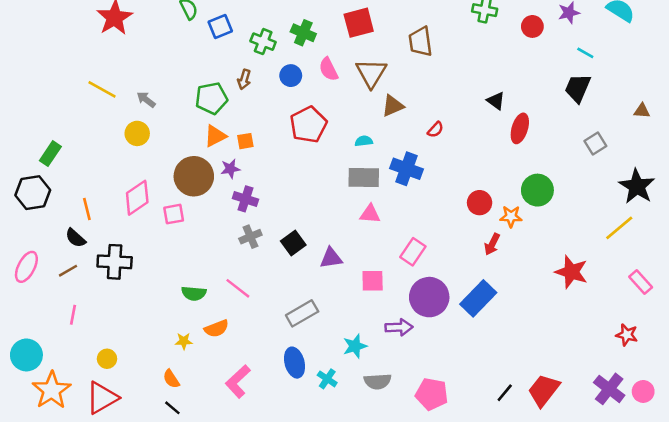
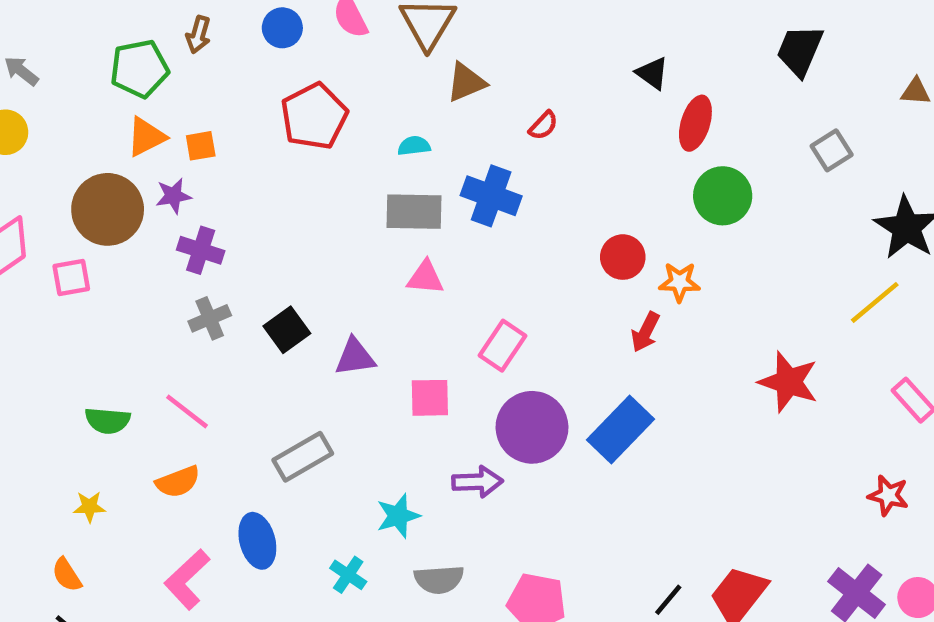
green circle: (537, 190) -> (723, 196), moved
orange semicircle: (216, 329) -> (178, 482), moved
blue ellipse: (295, 363) -> (257, 541), moved

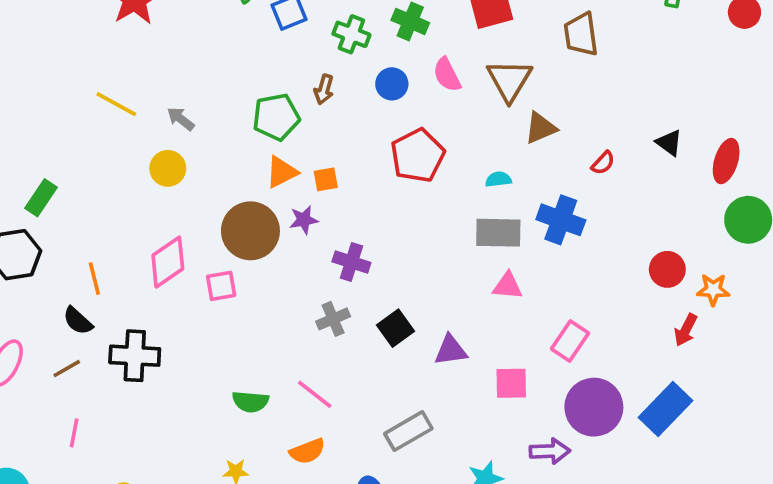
black triangle: (652, 73) -> (669, 143), moved
purple cross: (201, 250) -> (351, 262), moved

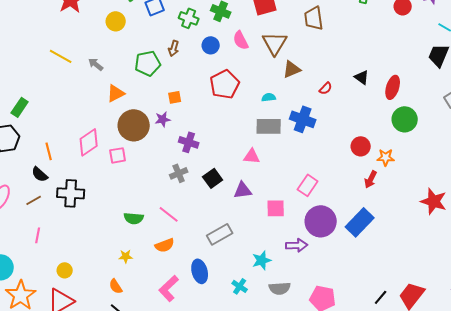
yellow circle: (168, 168) -> (116, 21), moved
orange triangle: (282, 172) -> (116, 93), moved
pink triangle: (508, 286) -> (252, 156), moved

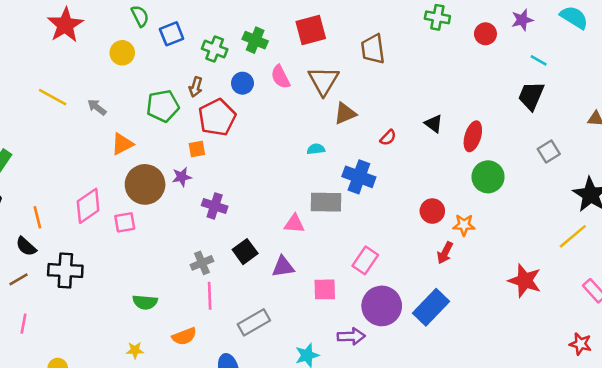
red pentagon: (225, 84) -> (217, 117), moved
gray rectangle: (269, 126) -> (326, 202), moved
gray cross: (179, 173) -> (202, 263), moved
pink line: (169, 214) -> (210, 296), moved, turned 50

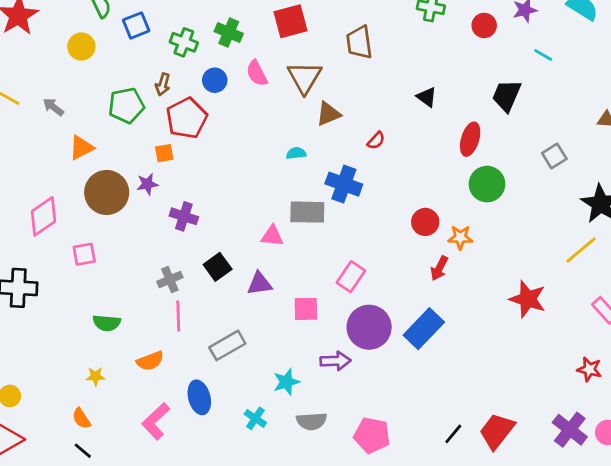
black trapezoid: (531, 96) -> (507, 96), moved
black triangle: (434, 124) -> (427, 97), moved
pink square: (125, 222) -> (84, 254), moved

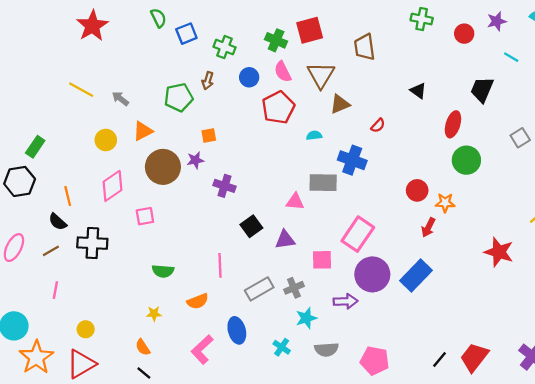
green cross: (229, 32) -> (276, 40), moved
yellow circle: (81, 47) -> (106, 140), moved
red pentagon: (187, 118) -> (278, 108), moved
pink rectangle: (351, 277) -> (358, 234), size x1.4
gray cross: (170, 279) -> (294, 288), moved

